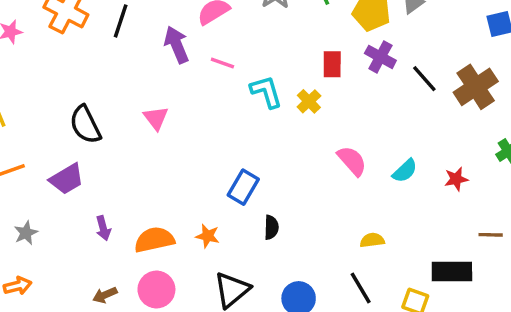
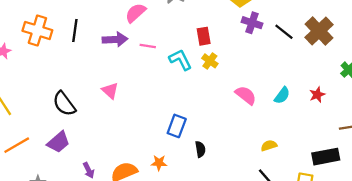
purple arrow: (177, 45) -> (115, 39), turned 120
red rectangle: (332, 64) -> (204, 36), moved

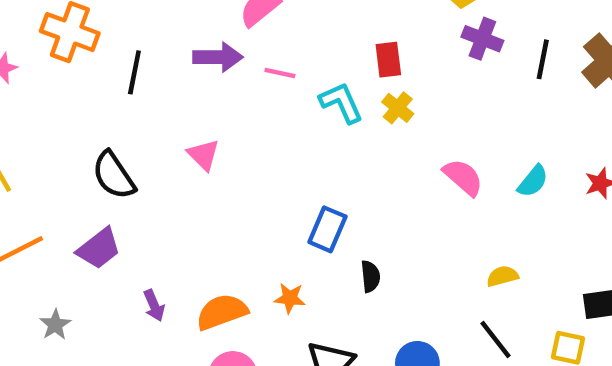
black line: (75, 30) -> (134, 72), moved
black line: (284, 32) -> (543, 59), turned 60

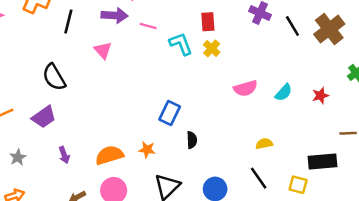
black line: (543, 59) -> (292, 26), turned -45
pink triangle: (203, 155) -> (103, 50), moved
pink semicircle: (463, 177) -> (245, 88), turned 120
purple arrow: (154, 305) -> (64, 155), moved

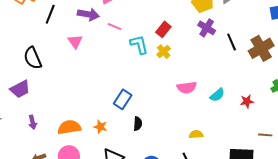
red rectangle: (208, 22) -> (163, 29), turned 35

